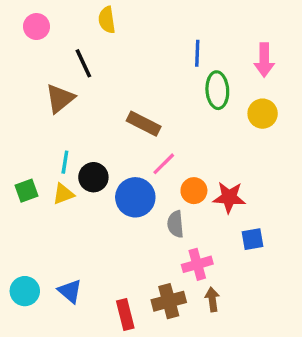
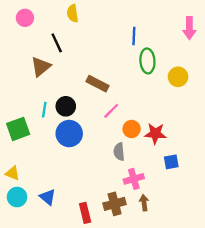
pink arrow: (264, 60) -> (189, 28), moved
black circle: (93, 177) -> (66, 106), moved
green square: (26, 191) -> (18, 129), size x1.5
yellow triangle: (63, 194) -> (12, 173), moved, turned 42
blue circle: (135, 197) -> (69, 134), moved

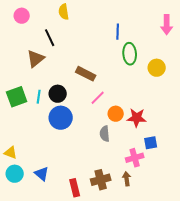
green square: (18, 129) -> (17, 97), moved
pink cross: (134, 179) -> (135, 158), moved

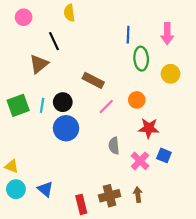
pink arrow: (167, 25) -> (167, 34), moved
orange circle: (116, 114) -> (137, 100), moved
blue square: (151, 143) -> (164, 155), turned 32
pink cross: (135, 158) -> (140, 161), moved, turned -30

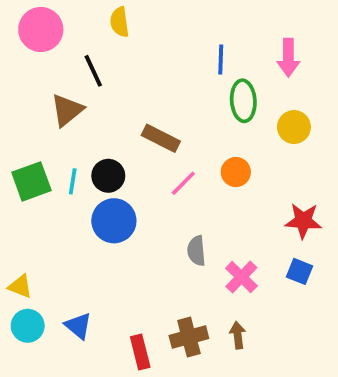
pink circle: (24, 17) -> (41, 30), size x1.5
red star: (149, 128) -> (303, 221), moved
blue square: (164, 155) -> (300, 271), moved

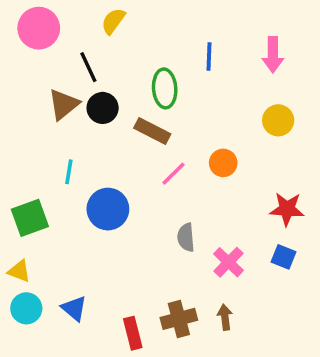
yellow semicircle: (120, 22) -> (113, 21), turned 44
green ellipse: (243, 101) -> (165, 88), moved
black circle: (108, 176) -> (103, 108), moved
green square: (31, 181) -> (30, 218), moved

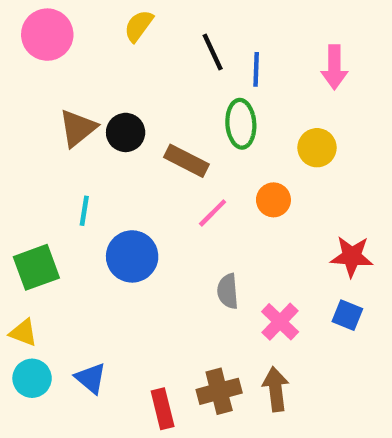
black line: (88, 67) -> (213, 52), moved
green ellipse: (165, 88) -> (241, 124), moved
yellow circle: (278, 120) -> (317, 148), moved
brown arrow: (225, 317) -> (276, 389), size x1.4

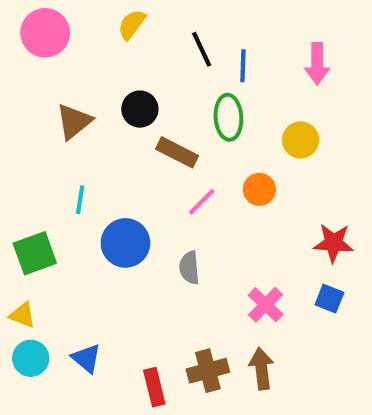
black circle: (126, 132) -> (140, 109), moved
gray semicircle: (228, 291) -> (189, 268), moved

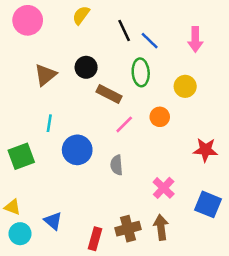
blue line: (243, 66) -> (150, 41), turned -48
blue square: (329, 299) -> (208, 204), moved, size x1.5
yellow triangle: (22, 315) -> (12, 207), moved
cyan circle: (31, 358) -> (20, 234), moved
red rectangle: (154, 387) -> (95, 239), turned 30

